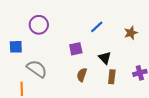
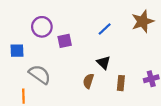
brown star: (131, 33) -> (143, 21), moved, size x1.5
purple square: (76, 49) -> (65, 41), moved
black triangle: (105, 58) -> (104, 63), moved

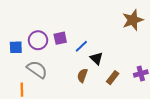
purple circle: (42, 27) -> (38, 40), moved
blue line: (105, 29) -> (81, 46), moved
brown rectangle: (121, 83) -> (113, 78), turned 32

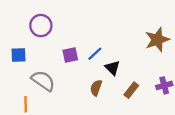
brown star: (133, 20) -> (157, 40), moved
purple square: (60, 38) -> (70, 55), moved
purple circle: (38, 40) -> (41, 26), moved

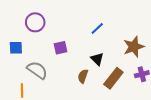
brown star: (157, 40) -> (134, 47), moved
blue line: (95, 54) -> (97, 28), moved
brown rectangle: (131, 90) -> (113, 78), size x1.5

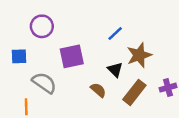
brown star: (134, 47) -> (139, 55), moved
purple square: (61, 48) -> (72, 56), size x1.5
brown semicircle: (83, 76) -> (98, 90), turned 112

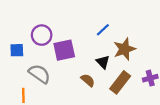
purple circle: (42, 26) -> (42, 35), moved

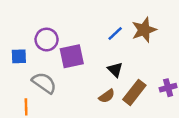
brown star: (124, 49) -> (144, 30), moved
brown semicircle: (88, 80) -> (107, 96), moved, turned 104

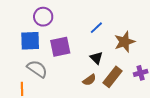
brown star: (144, 30) -> (124, 42), moved
purple circle: (47, 40) -> (43, 17), moved
blue square: (19, 56) -> (30, 41), moved, size x1.5

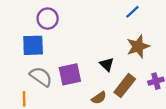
blue line: (96, 28) -> (132, 12), moved
purple square: (60, 47) -> (70, 74), moved
brown semicircle: (89, 80) -> (99, 98), moved

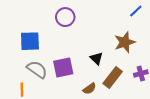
blue line: (132, 12) -> (136, 11), moved
purple circle: (48, 19) -> (65, 17), moved

